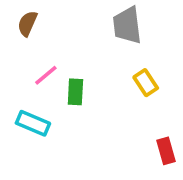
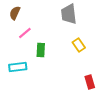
pink line: (46, 75) -> (25, 33), moved
cyan rectangle: (33, 123) -> (18, 67), turned -30

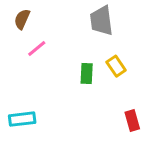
green rectangle: (41, 50) -> (87, 73), moved
cyan rectangle: (18, 67) -> (22, 119), moved

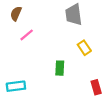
green rectangle: (87, 73) -> (60, 68), moved

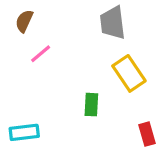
yellow rectangle: (84, 48) -> (129, 73), size x1.5

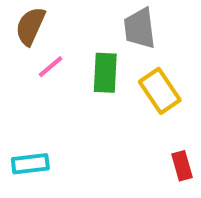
brown semicircle: (24, 21) -> (30, 26), size x1.4
green rectangle: (91, 105) -> (105, 73), moved, size x1.4

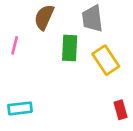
brown semicircle: (30, 26) -> (44, 17), moved
pink line: (51, 67) -> (15, 45), moved, turned -36

